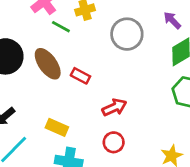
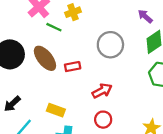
gray circle: (127, 34) -> (110, 45), moved
red rectangle: (80, 76) -> (73, 67), turned -35

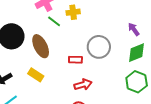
red rectangle: (73, 67) -> (75, 60), moved
yellow rectangle: (56, 110) -> (36, 75), moved

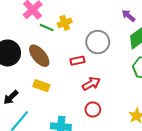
yellow cross: (73, 12) -> (65, 23), moved

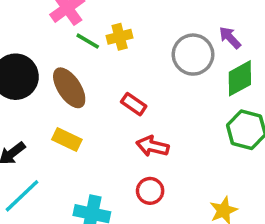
gray circle: (98, 42) -> (193, 55), moved
red rectangle: (77, 61) -> (134, 104), turned 40
red arrow: (91, 84) -> (153, 146), turned -144

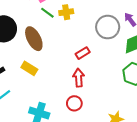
red rectangle: (134, 104) -> (83, 53), moved, turned -72
red arrow: (153, 146) -> (79, 78), turned 66

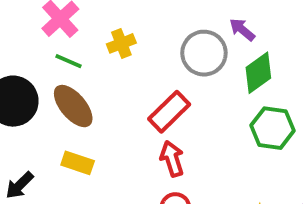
green line: (47, 13) -> (69, 61), moved
red rectangle: (83, 53) -> (169, 112), size x1.5

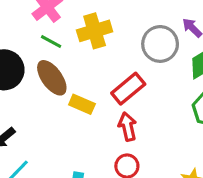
yellow cross: (121, 43) -> (95, 31), size x1.5
yellow rectangle: (78, 163) -> (82, 104), moved

